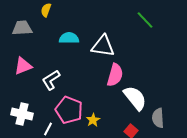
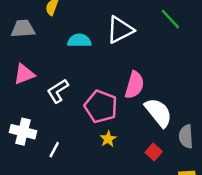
white triangle: (103, 46) -> (120, 30), moved, turned -35
pink pentagon: (69, 110) -> (101, 106), moved

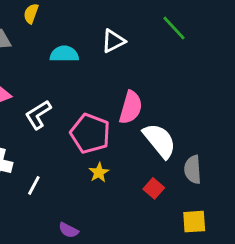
white triangle: (120, 30) -> (113, 41), size x0.7

